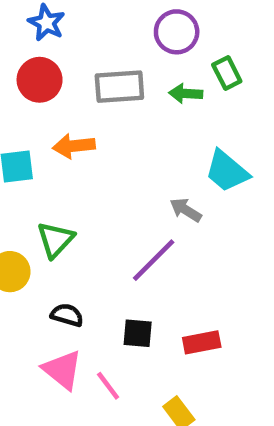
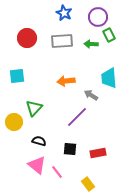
blue star: (46, 23) -> (64, 13), moved
purple circle: (177, 32) -> (98, 17), moved
orange arrow: (74, 146) -> (66, 81), moved
cyan trapezoid: (227, 171) -> (109, 78), turned 45

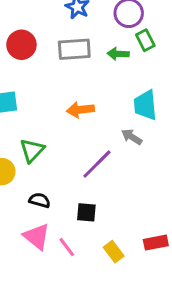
gray arrow: (91, 95) -> (132, 137), moved
red rectangle: (98, 153) -> (156, 243), moved
yellow rectangle: (88, 184) -> (114, 252), moved

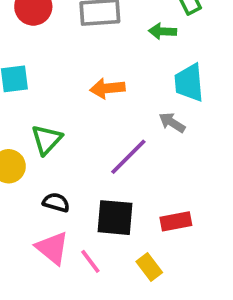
green arrow: (118, 54) -> (163, 31), moved
black square: (86, 212) -> (115, 218), size x1.5
red rectangle: (156, 243) -> (176, 221), moved

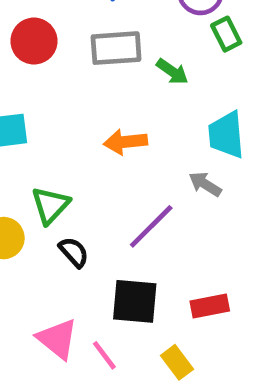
green arrow: (163, 31) -> (172, 72), moved, turned -148
black semicircle: (56, 202) -> (74, 252), moved, turned 32

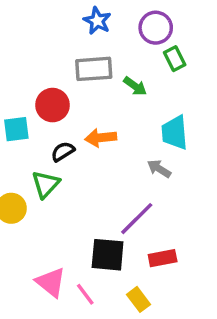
red circle: (34, 41) -> (52, 105), moved
purple line: (151, 226) -> (137, 219), moved
black semicircle: (74, 252) -> (63, 152), moved, turned -80

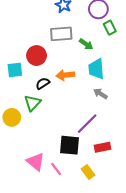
cyan trapezoid: (175, 133) -> (96, 69), moved

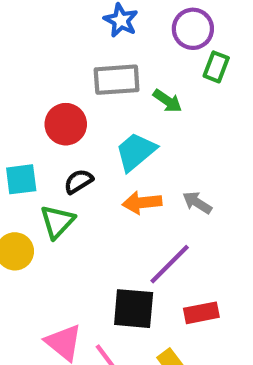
green rectangle: (110, 28) -> (216, 67), turned 48
cyan trapezoid: (96, 69) -> (136, 152), moved, turned 55
cyan square: (15, 70) -> (21, 179), moved
orange arrow: (65, 75) -> (142, 203), moved

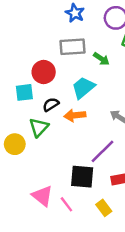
cyan square: (21, 179) -> (24, 92), moved
orange arrow: (142, 203) -> (75, 115), moved

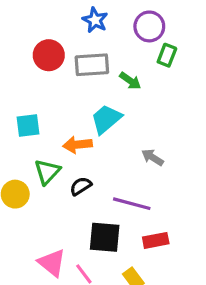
red circle: (44, 72) -> (49, 55), moved
black semicircle: (51, 104) -> (81, 186), moved
orange arrow: (75, 115) -> (77, 145), moved
purple line: (103, 151) -> (132, 204), turned 60

